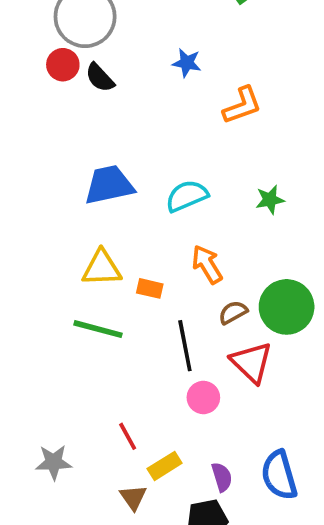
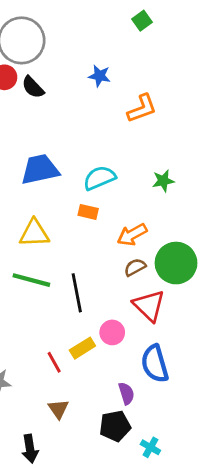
orange arrow: (207, 264) -> (132, 235), moved, turned -88
orange rectangle: (150, 288) -> (88, 212), moved
black line: (185, 346) -> (77, 293), moved
yellow rectangle: (165, 466) -> (82, 348), moved
blue semicircle: (279, 475) -> (155, 364), moved

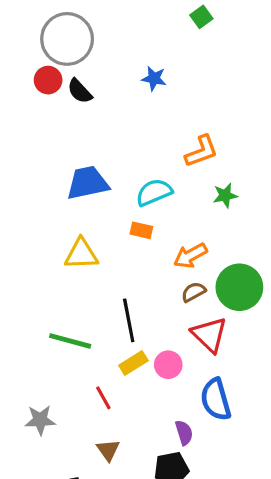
orange L-shape: (142, 108) -> (201, 151), moved
green line: (31, 280) -> (70, 341), moved
yellow rectangle: (82, 348) -> (133, 363), moved

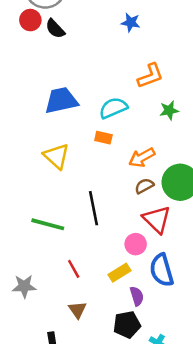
blue star: (154, 78) -> (131, 23), moved
yellow triangle: (81, 254) -> (56, 156), turned 44
yellow rectangle: (133, 363) -> (120, 273), moved
pink circle: (168, 365) -> (136, 244), moved

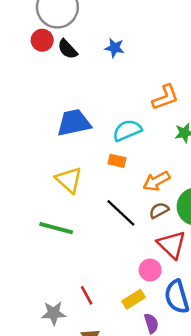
blue star: (131, 23) -> (115, 48), moved
black line: (94, 208) -> (121, 213), moved, turned -36
green line: (48, 224) -> (56, 228), moved
gray star: (24, 286) -> (54, 313), moved

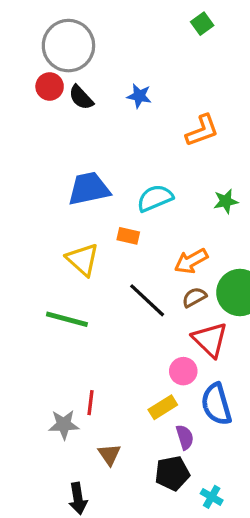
orange L-shape: (165, 97) -> (202, 131), moved
orange rectangle: (117, 161) -> (128, 236), moved
red line: (87, 295) -> (90, 403), moved, turned 36

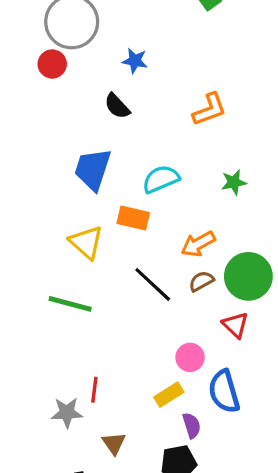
blue star: (139, 96) -> (135, 61), moved
black semicircle: (81, 97) -> (117, 106), moved
blue trapezoid: (89, 189) -> (93, 169), turned -60
orange rectangle: (128, 236) -> (133, 218), size x1.4
red triangle: (210, 340) -> (235, 325), moved, size x0.7

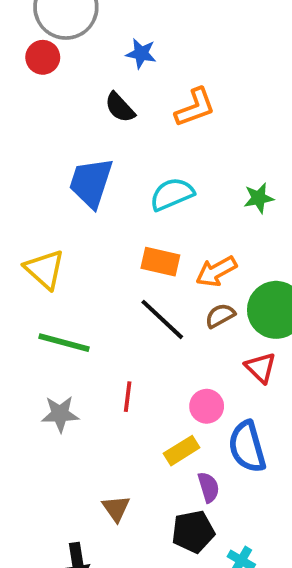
orange L-shape: (209, 109) -> (195, 107), moved
orange rectangle: (133, 218) -> (160, 262), moved
yellow triangle: (86, 242) -> (45, 269), moved
red line: (94, 390) -> (128, 397), moved
gray star: (67, 413) -> (60, 414), moved

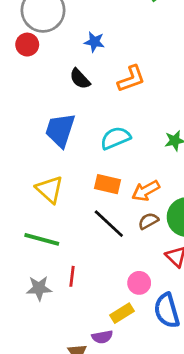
yellow triangle: (45, 269) -> (50, 189), moved
red line: (128, 397) -> (72, 276), moved
purple semicircle: (209, 487) -> (102, 337), moved, turned 96

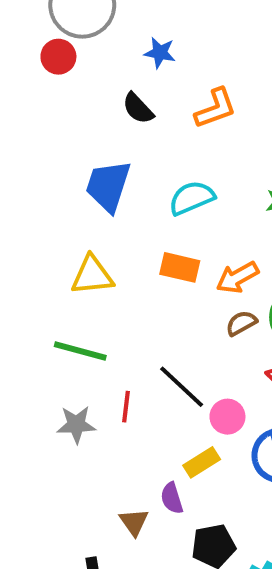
yellow triangle: (50, 189) -> (92, 275), turned -48
black line: (109, 224) -> (182, 387), moved
purple semicircle: (102, 337) -> (172, 498), turned 84

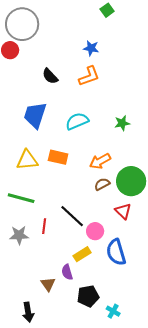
blue star: (160, 53) -> (91, 48), moved
orange rectangle: (180, 267) -> (58, 157), moved

